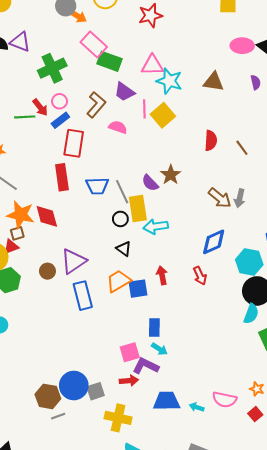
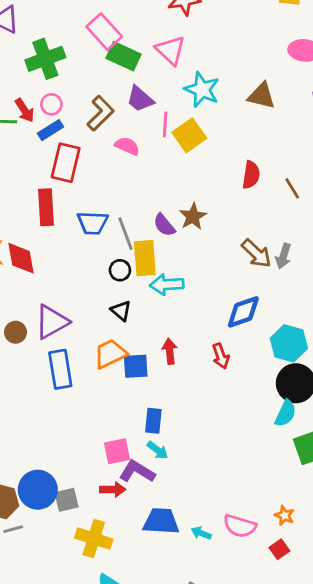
pink triangle: (152, 65) -> (170, 50), moved, turned 40

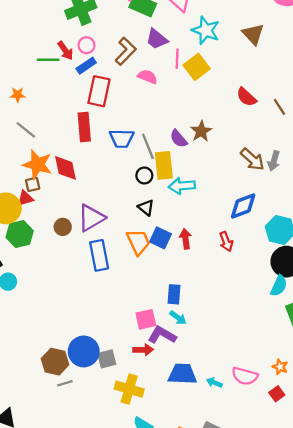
brown triangle: (262, 96) -> (253, 34), turned 35
red semicircle: (251, 175) -> (246, 97), turned 125
orange trapezoid: (110, 354) -> (138, 242), turned 92
blue square: (136, 366) -> (161, 238), moved, turned 30

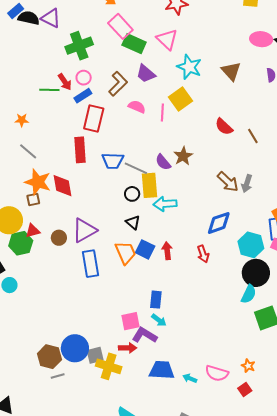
pink line: (177, 59) -> (162, 112), moved
gray line: (148, 146) -> (136, 168), turned -45
red triangle: (25, 198) -> (33, 231), moved
yellow cross: (129, 389) -> (109, 366), moved

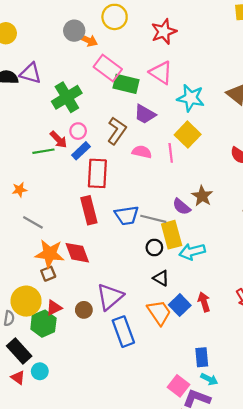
blue square: (145, 249) -> (180, 305), turned 30
pink square: (130, 321) -> (178, 386), turned -30

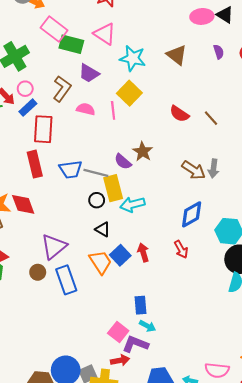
brown circle: (84, 310) -> (38, 272), moved

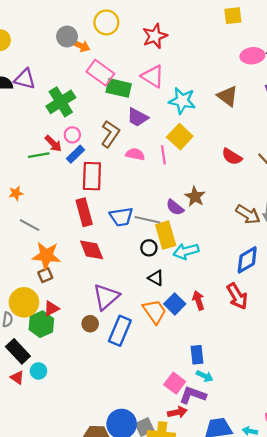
red diamond: (23, 204) -> (92, 250), moved
red arrow: (181, 249) -> (237, 296), size x1.4
blue rectangle: (66, 280) -> (120, 331), turned 44

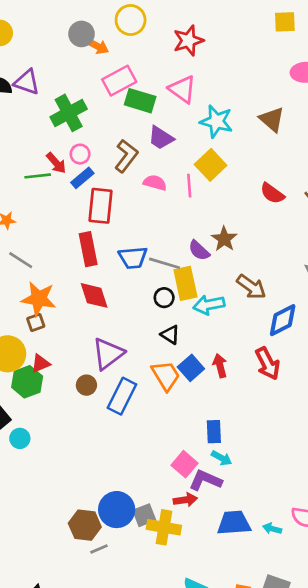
pink rectangle: (100, 73) -> (119, 81), turned -68
brown arrow: (248, 214) -> (251, 287), moved

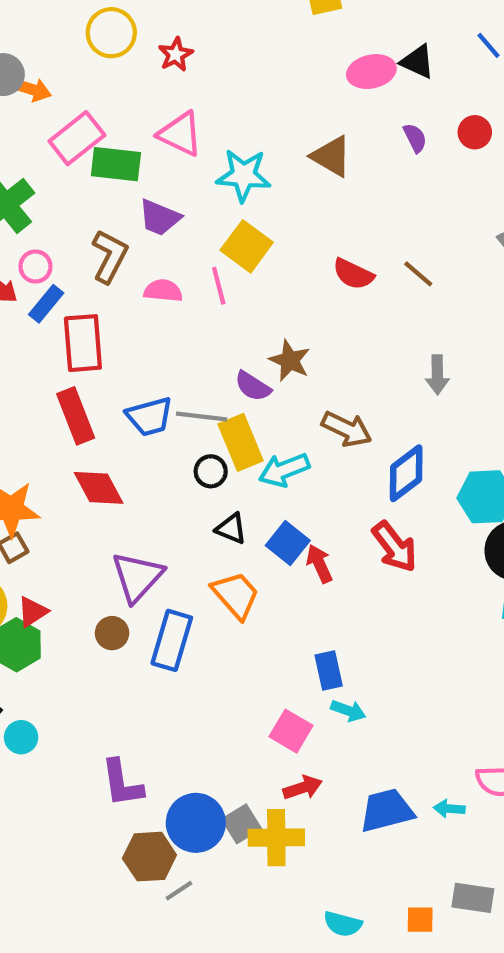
yellow circle: (131, 20) -> (111, 33), moved
red star: (188, 41) -> (176, 54), size x0.7
blue square: (191, 368) -> (288, 543), moved
purple L-shape: (205, 480) -> (122, 783), moved, turned -112

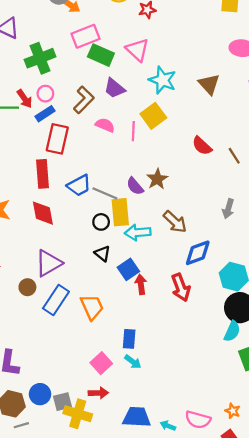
blue trapezoid: (149, 417) -> (79, 185), turned -30
orange trapezoid: (236, 595) -> (92, 307), moved
blue circle: (196, 823) -> (40, 394), size x0.7

